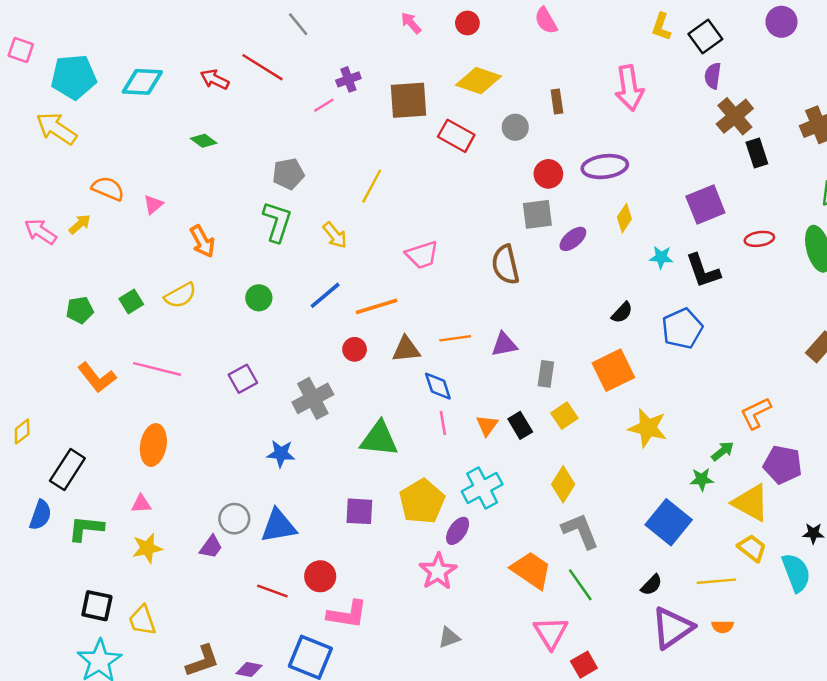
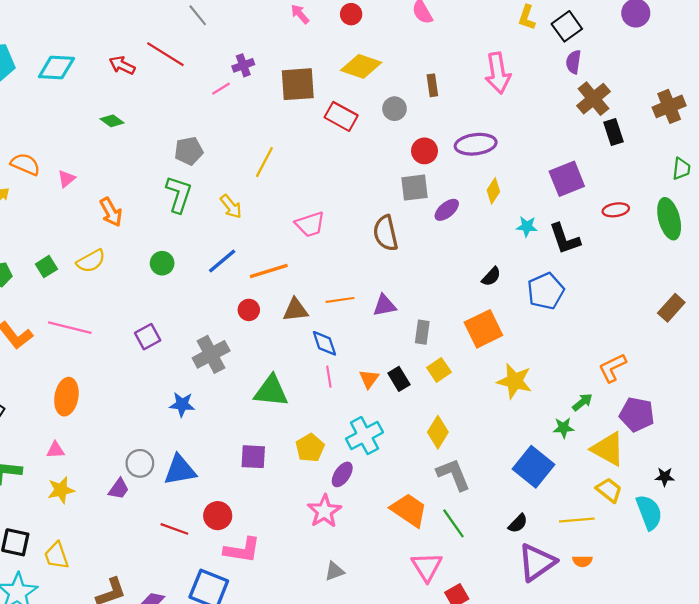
yellow pentagon: (422, 501) -> (310, 448), size x0.7

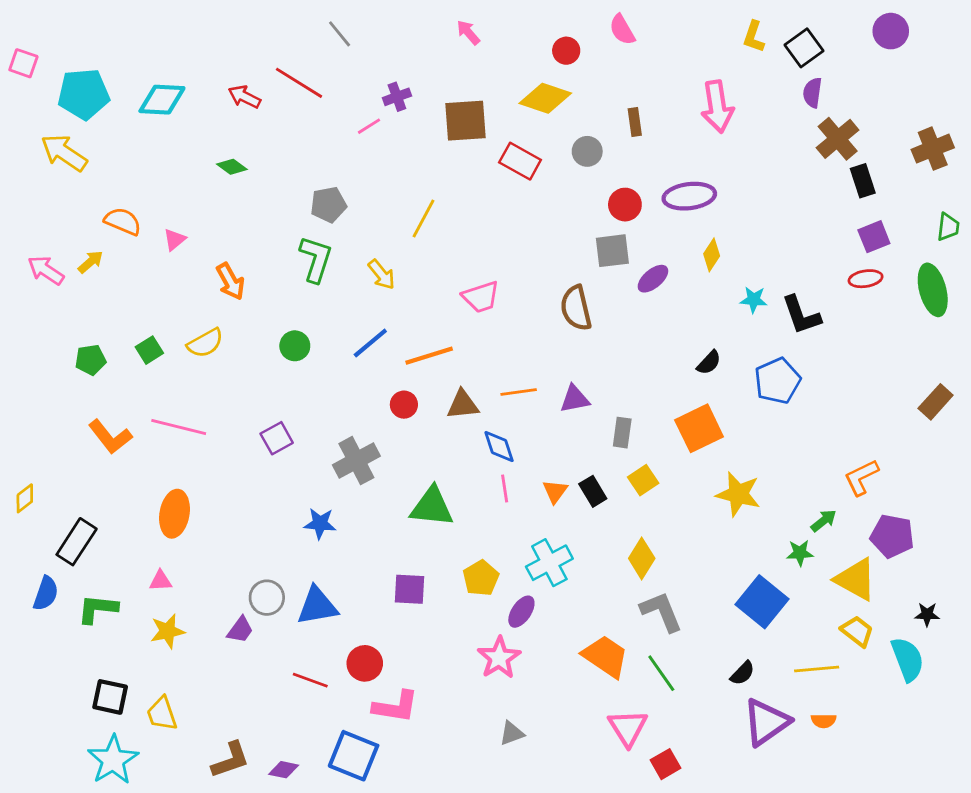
red circle: (351, 14) -> (566, 51), moved
purple square: (567, 179) -> (874, 237), moved, size x0.7

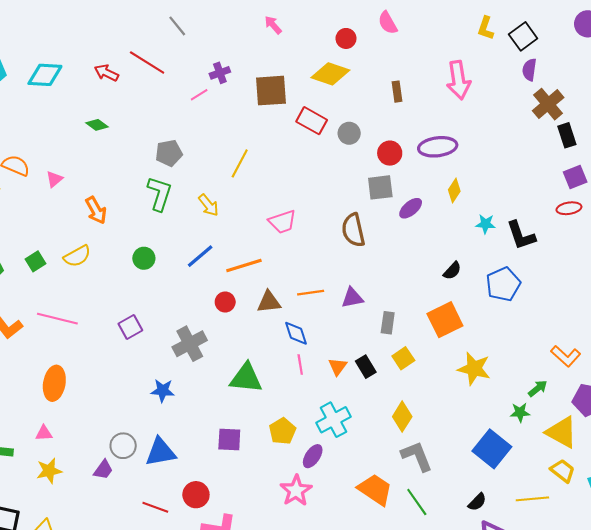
gray circle: (587, 151) -> (349, 133), moved
orange L-shape: (861, 477) -> (566, 356), turned -112

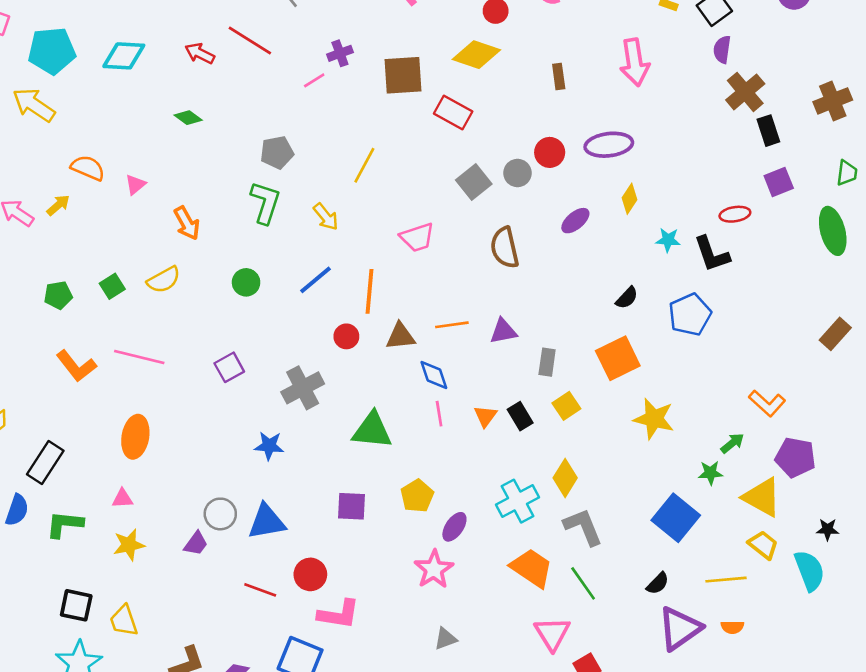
gray circle: (349, 133) -> (517, 173), moved
gray square: (380, 187) -> (474, 182), moved, turned -32
red ellipse: (569, 208) -> (735, 214), moved
orange line: (244, 266) -> (370, 291), turned -68
cyan cross: (333, 420) -> (517, 501), moved

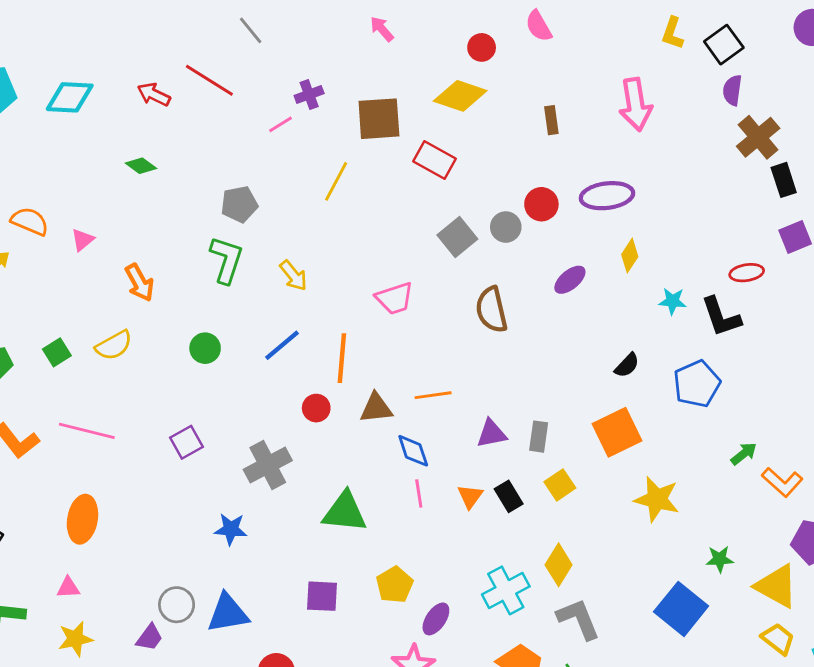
yellow line: (364, 165) -> (336, 181), moved
purple triangle: (503, 331) -> (492, 434), moved
green arrow: (732, 443) -> (744, 454), moved

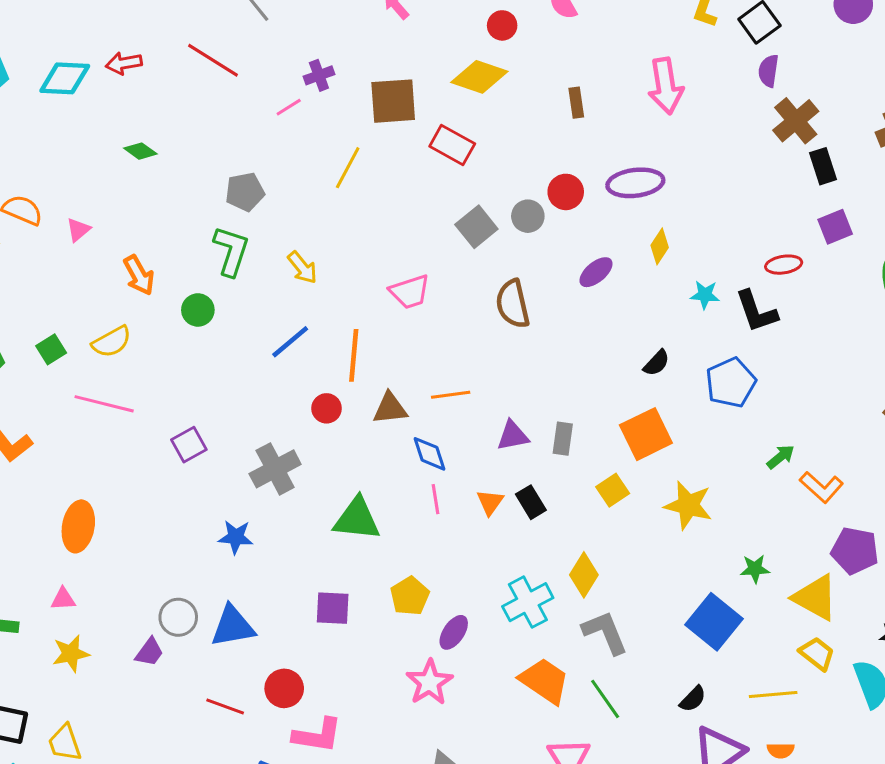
red arrow: (154, 94) -> (124, 63), moved, turned -36
green circle: (205, 348) -> (198, 310), moved
pink line: (87, 431) -> (104, 404), moved
yellow square: (560, 485) -> (613, 490), moved

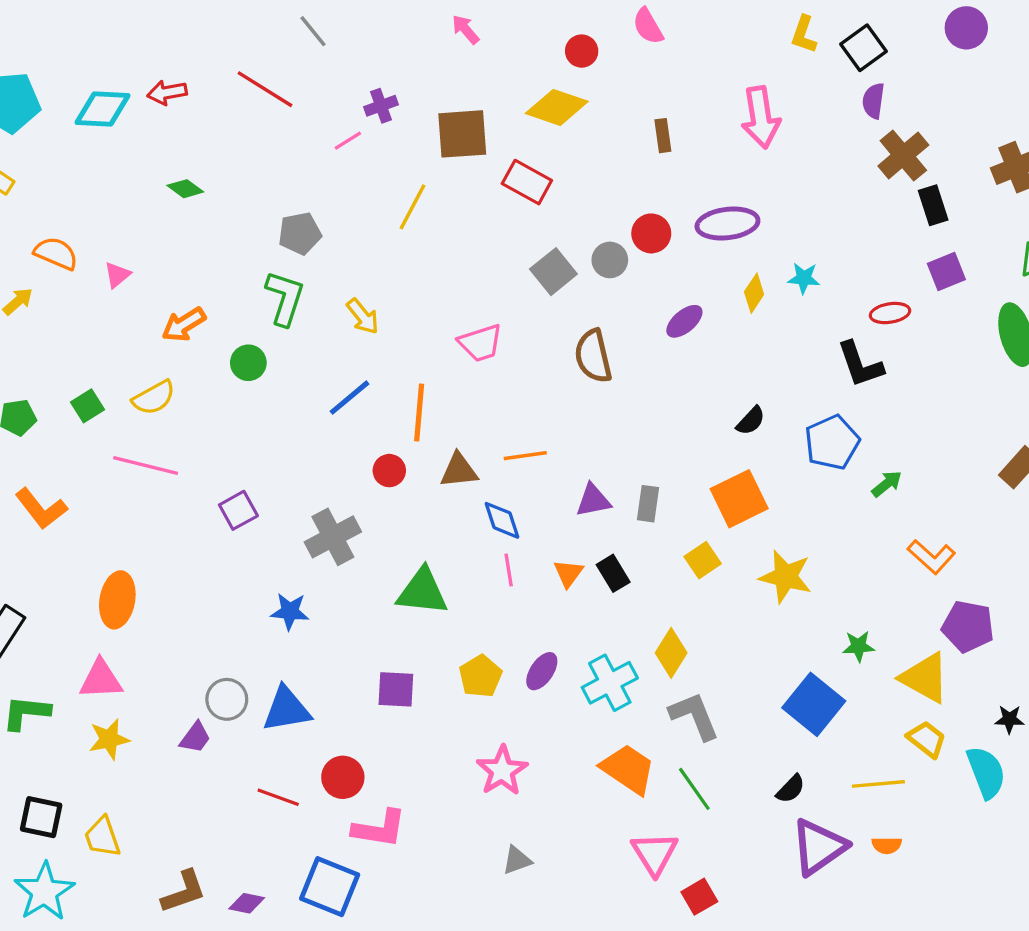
orange arrow: (139, 275) -> (184, 325), turned 87
cyan star: (705, 295) -> (804, 278), moved
green arrow: (781, 457) -> (887, 484), moved
pink triangle: (63, 599) -> (101, 679), size x1.6
purple ellipse: (454, 632) -> (542, 671), moved

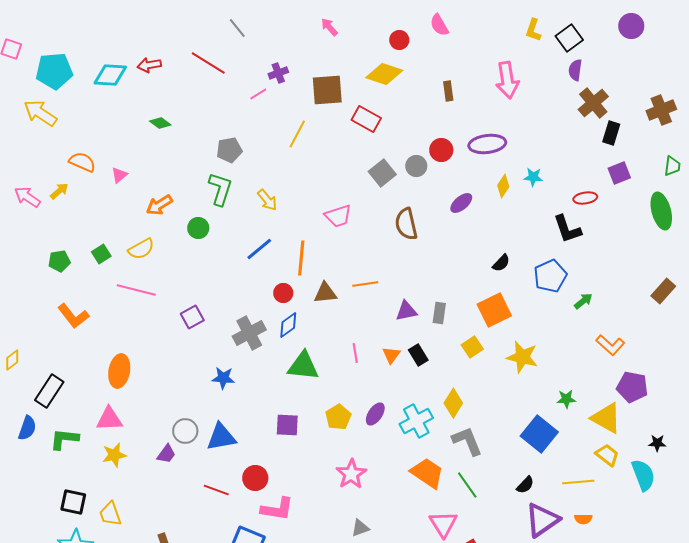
black rectangle: (933, 205) -> (611, 133), turned 35
blue diamond: (502, 520) -> (288, 325), moved, turned 72

